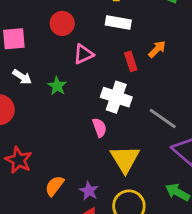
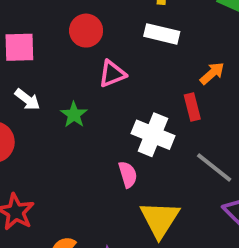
red rectangle: (131, 61) -> (192, 107), moved

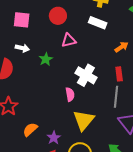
white arrow: (27, 99) -> (22, 48), turned -32
red rectangle: (192, 107) -> (119, 74), moved
gray line: (214, 168) -> (116, 97), turned 50

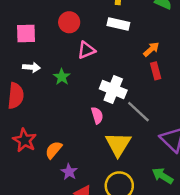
red rectangle: (119, 74) -> (156, 71), moved
gray line: (116, 97) -> (138, 112), moved, turned -45
orange semicircle: (30, 130) -> (54, 150), moved
purple star: (54, 138) -> (69, 172), moved

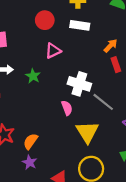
red circle: (69, 22) -> (45, 20), moved
purple star: (69, 172) -> (30, 162), moved

